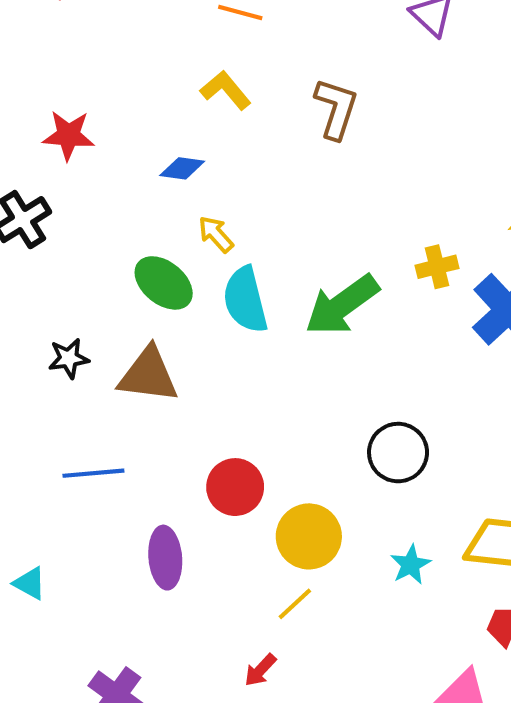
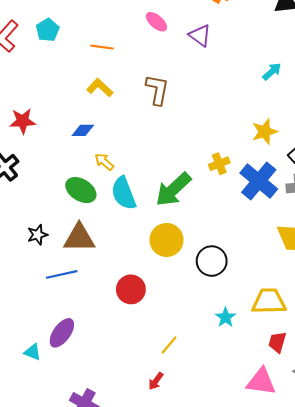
blue line: (93, 473) -> (62, 274), moved
yellow circle: (309, 536) -> (166, 240), moved
purple ellipse: (165, 558) -> (62, 333), moved, turned 48

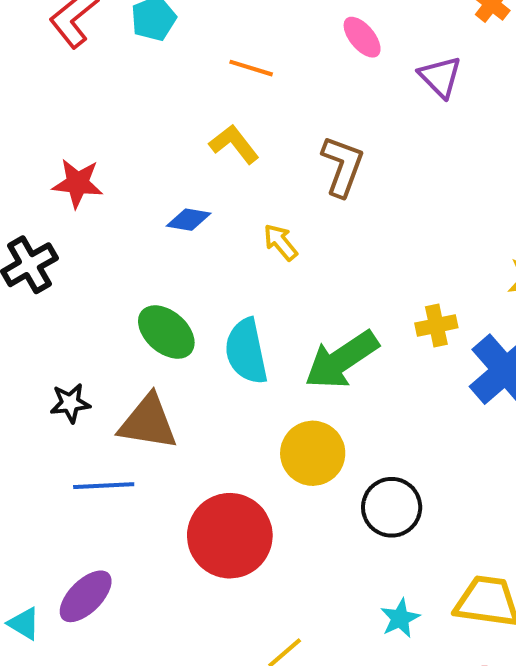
yellow arrow: (104, 162) -> (281, 242), moved
red circle: (131, 289) -> (230, 536), size x1.5

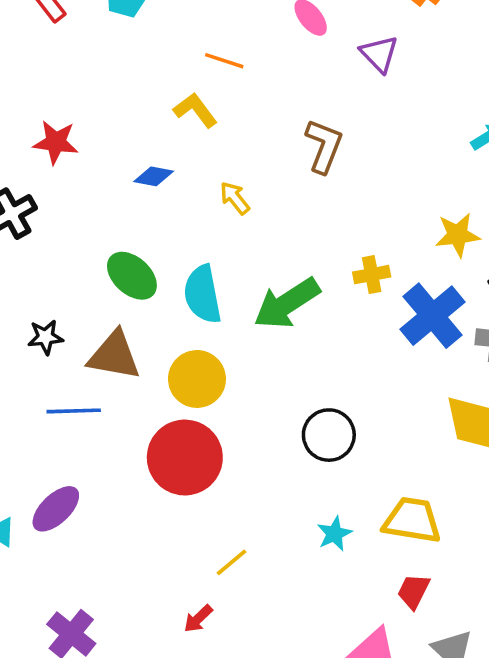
orange line: (251, 68) -> (224, 61), moved
brown L-shape: (342, 166) -> (324, 146), moved
yellow circle: (313, 453) -> (197, 379), moved

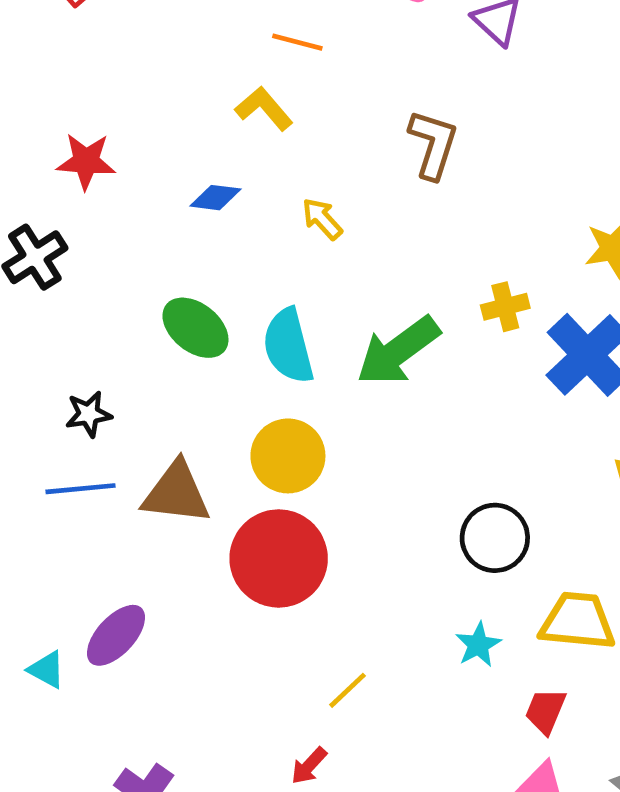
brown triangle: (114, 355) -> (176, 493), moved
blue line: (74, 411) -> (81, 489), moved
black circle: (329, 435) -> (495, 538), moved
red trapezoid: (413, 591) -> (545, 711), moved

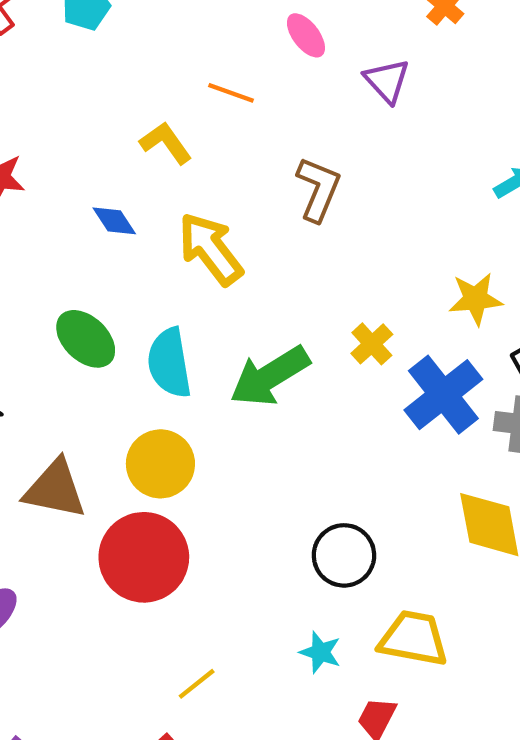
orange line: (297, 42) -> (231, 93), moved
blue diamond: (215, 198) -> (114, 221), turned 45
yellow arrow: (322, 219) -> (211, 249), size x1.8
yellow cross: (505, 307) -> (372, 344), turned -33
cyan star: (478, 645) -> (320, 652), turned -30

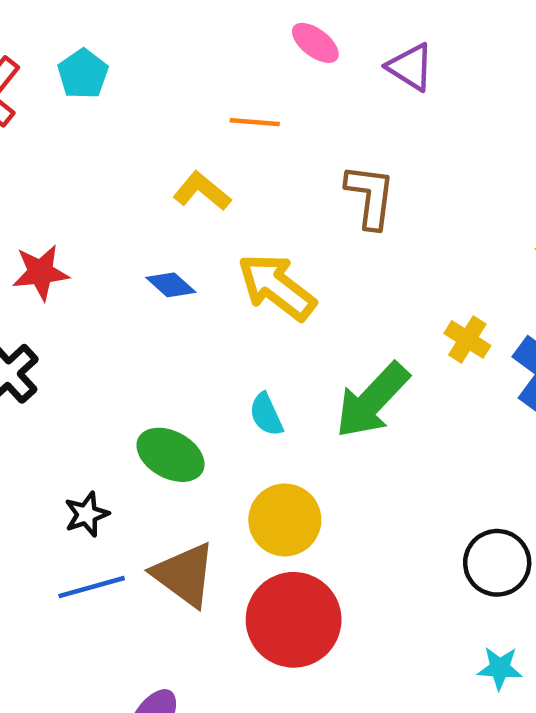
green ellipse: (86, 339) -> (171, 455), moved
cyan semicircle: (169, 363) -> (266, 415), size x0.6
brown triangle: (55, 489) -> (184, 575), turned 40

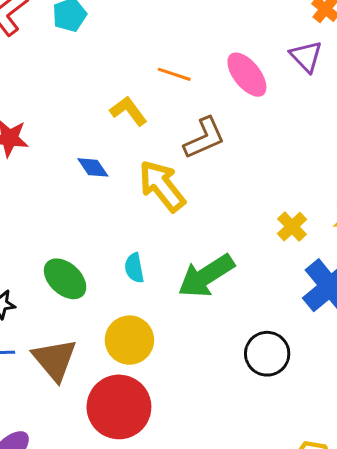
pink ellipse: (315, 43) -> (247, 75), moved, size x1.4
purple triangle: (410, 67) -> (306, 56), moved
brown L-shape: (370, 196) -> (204, 138), moved, turned 45
yellow cross: (467, 339) -> (292, 227), moved
black circle: (497, 563) -> (267, 354), moved

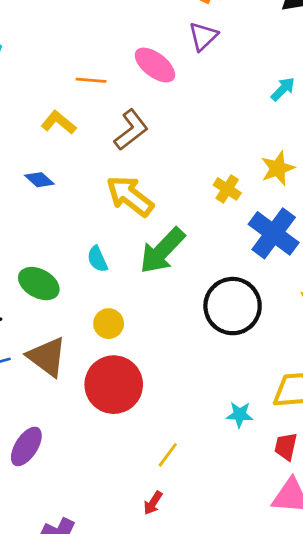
purple triangle: (306, 56) -> (203, 36), turned 44
yellow arrow: (162, 186) -> (130, 196), moved
yellow circle: (129, 340) -> (109, 324), size x0.7
black circle: (267, 354) -> (233, 306), size x1.4

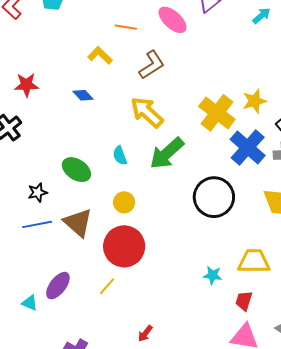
cyan arrow: (283, 89) -> (261, 16), moved
yellow cross: (227, 189) -> (217, 113), size x1.8
yellow line: (168, 455) -> (107, 286), moved

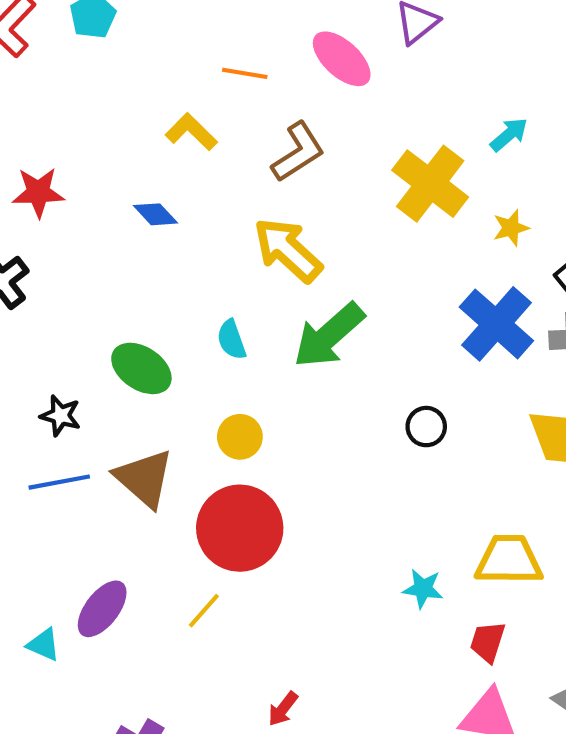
cyan arrow: (261, 16) -> (509, 135), moved
yellow star: (254, 101) -> (511, 228), size x0.7
yellow cross: (217, 113) -> (430, 184), moved
black star: (38, 192) -> (60, 416), turned 30
black circle: (214, 197) -> (426, 427), size x0.5

